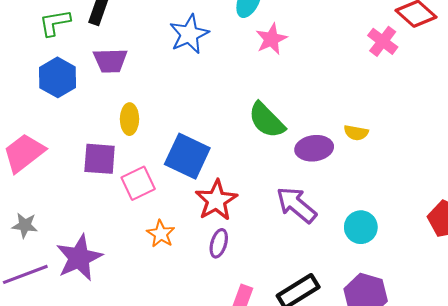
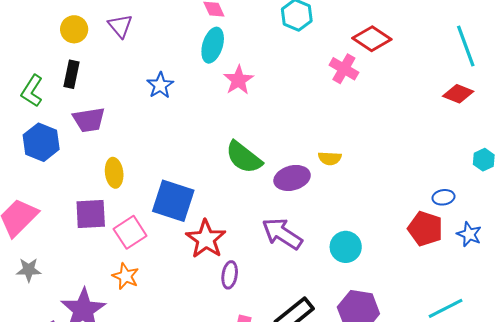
green L-shape: (55, 23) -> (32, 91), turned -40
blue star: (189, 34) -> (160, 85), size x0.7
gray star: (25, 225) -> (29, 270), moved
orange star: (161, 234) -> (126, 276), moved
purple ellipse: (219, 243) -> (230, 275), moved

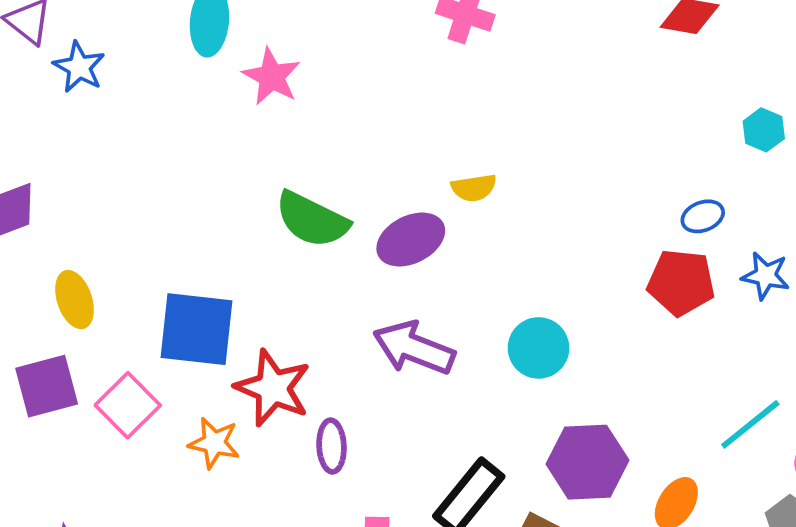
blue star: (160, 85) -> (79, 67), moved
orange star: (126, 276) -> (214, 443), moved

